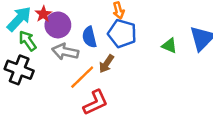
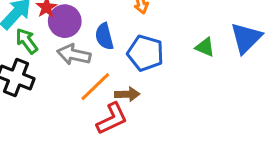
blue pentagon: (122, 33) -> (145, 53), moved
brown arrow: (106, 64) -> (127, 94), moved, turned -126

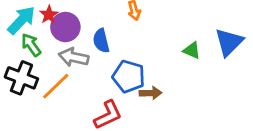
blue pentagon: (145, 53) -> (129, 76), moved
orange line: (95, 87) -> (56, 86), moved
brown arrow: (127, 94) -> (151, 93), moved

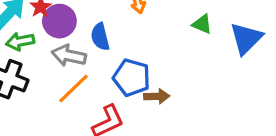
green arrow: (31, 45) -> (20, 41), turned -65
green triangle: (192, 50) -> (202, 24), moved
orange line: (56, 86) -> (74, 89), moved

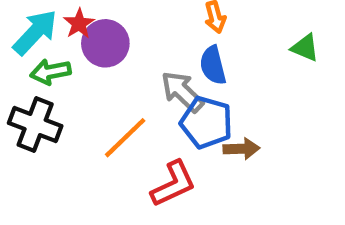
blue semicircle: (100, 37) -> (213, 65), moved
gray arrow: (69, 56) -> (182, 92), moved, turned 32

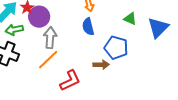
gray arrow: (182, 92) -> (50, 38), moved, turned 50
blue pentagon: (206, 122) -> (116, 48), moved

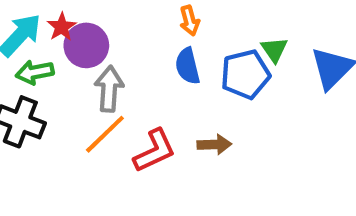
green triangle: (130, 19) -> (274, 50), turned 32
blue pentagon: (116, 48) -> (245, 74), moved, turned -30
red L-shape: (70, 81) -> (154, 151), moved

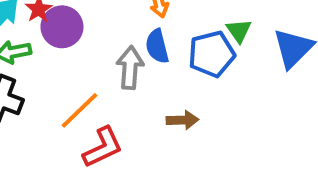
gray arrow: (109, 89) -> (130, 68), moved
red L-shape: (154, 151) -> (103, 147), moved

